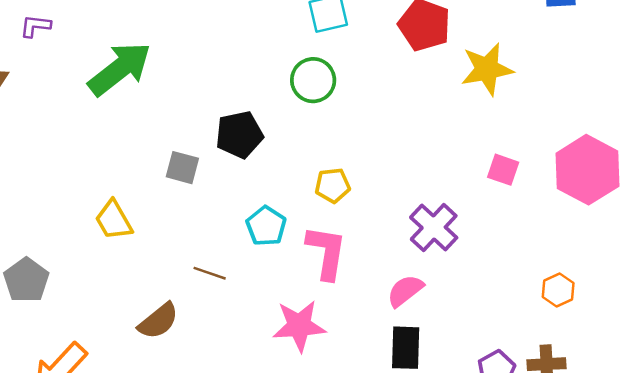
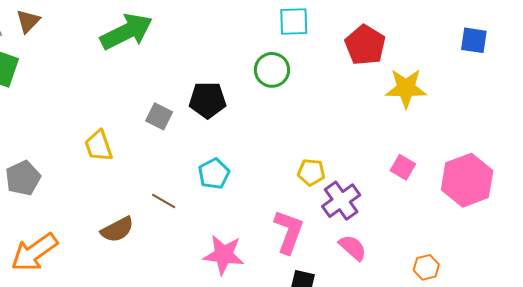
yellow pentagon: (333, 185) -> (311, 172), moved
pink L-shape: (326, 252) -> (289, 232), moved
pink semicircle: (405, 291) -> (353, 248), moved, turned 68

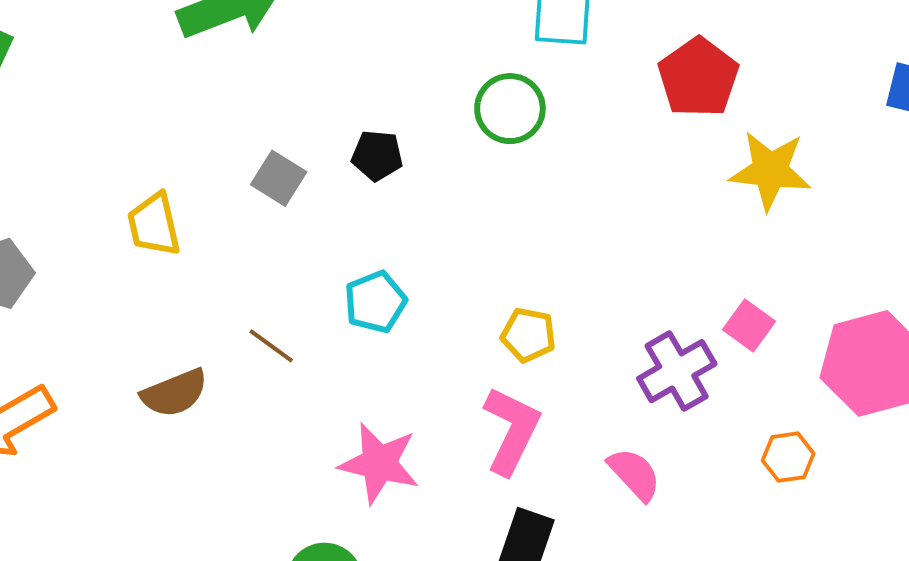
black pentagon: (207, 100) -> (377, 155), size x0.7
yellow pentagon: (311, 172) -> (528, 335), moved
purple cross: (341, 201) -> (677, 371), moved
orange hexagon: (426, 267) -> (788, 457), moved

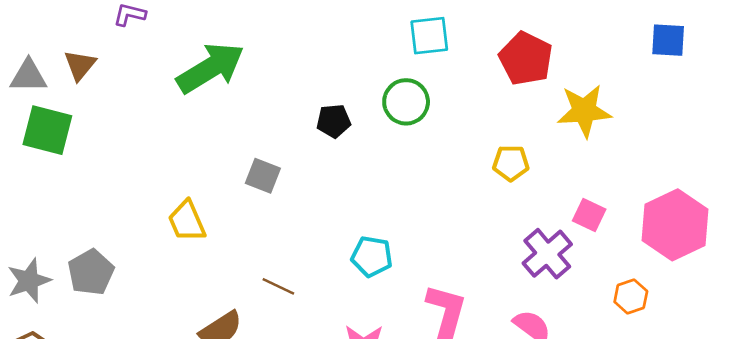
black pentagon: (377, 155) -> (334, 121), moved
cyan pentagon: (375, 302) -> (372, 257), moved, turned -30
yellow pentagon: (528, 335) -> (511, 163), moved

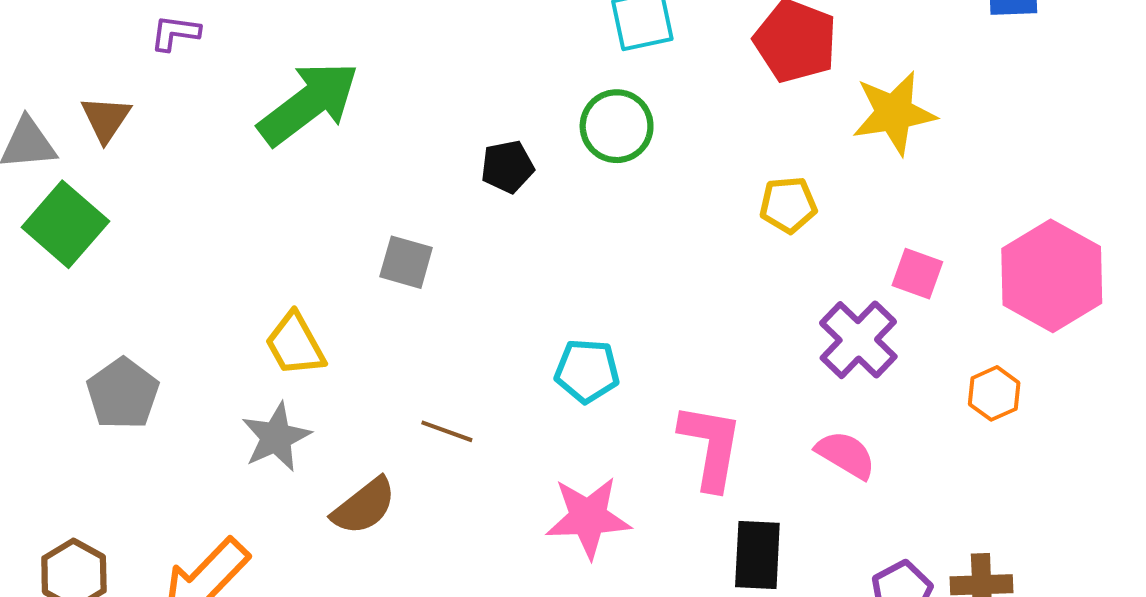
green square: (47, 130) -> (65, 224), turned 32
gray pentagon: (91, 272) -> (123, 394), moved
gray star: (29, 281) -> (276, 437), moved

